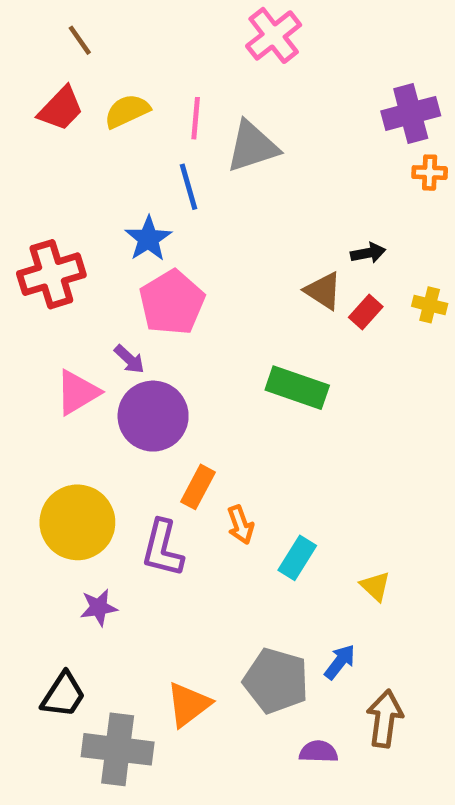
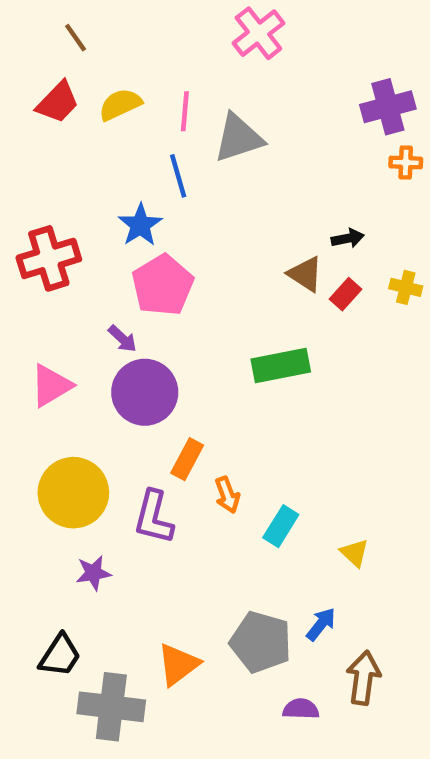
green rectangle: (297, 388) -> (281, 365), turned -30
pink triangle: (77, 392) -> (51, 386), moved

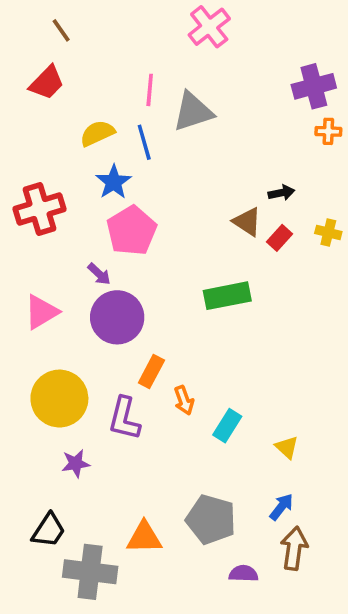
yellow semicircle: (120, 105) -> (97, 133), moved
blue arrow: (321, 624) -> (281, 507), moved
orange triangle: (178, 664) -> (144, 537), turned 36

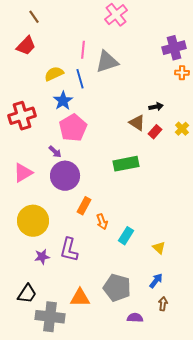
yellow cross: (328, 233) -> (182, 129), turned 32
purple L-shape: (124, 418) -> (69, 250), moved
brown arrow: (294, 548) -> (163, 304), size x0.6

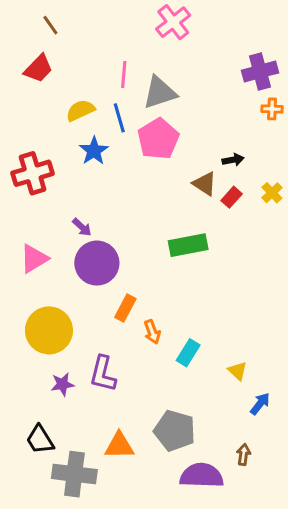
pink pentagon: (73, 128) -> (158, 139), moved
blue arrow: (156, 281) -> (260, 404), moved
black trapezoid: (27, 294) -> (40, 440), turned 115
purple semicircle: (135, 318) -> (202, 476), size x1.8

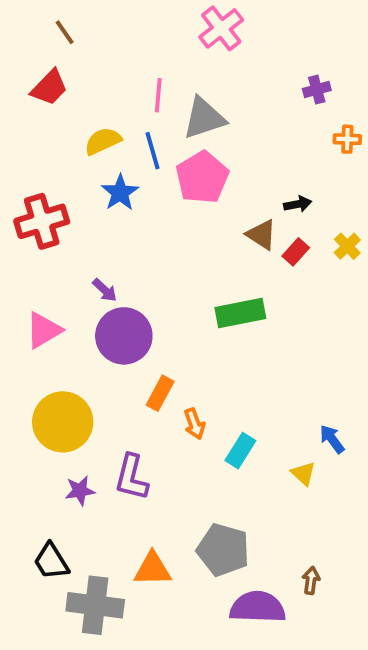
purple cross: (260, 72) -> (317, 90), moved, size x0.6
blue arrow: (260, 404) -> (332, 439), moved, turned -75

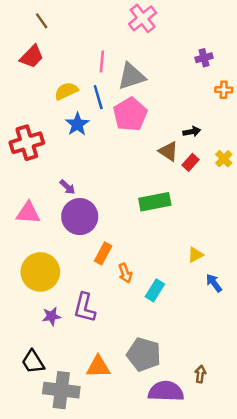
pink triangle: (44, 330) -> (28, 213), turned 35
yellow triangle: (303, 473) -> (195, 255), moved, turned 49

